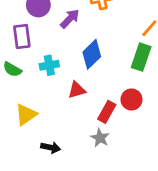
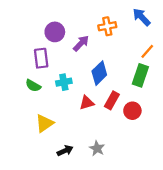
red rectangle: (107, 112) -> (112, 100), moved
gray star: (100, 138) -> (97, 148), moved
black arrow: (51, 147) -> (65, 151), turned -35

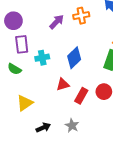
purple circle: (55, 32) -> (13, 21), moved
purple arrow: (81, 43) -> (57, 22), moved
cyan cross: (64, 82) -> (42, 58), moved
red rectangle: (112, 100) -> (81, 96), moved

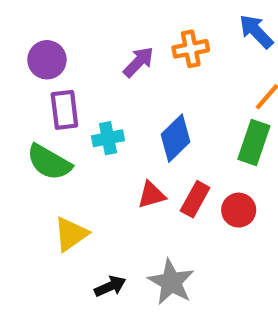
green semicircle: (14, 69) -> (49, 162), size x1.5
red rectangle: (81, 96) -> (195, 199), moved
gray star: (72, 126) -> (171, 282), size x1.5

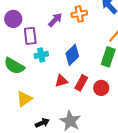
purple rectangle: (64, 110) -> (30, 36), moved

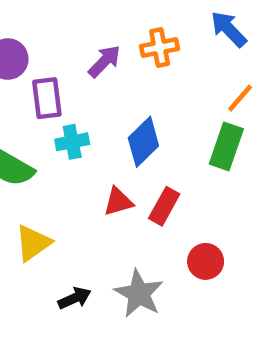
red circle: (101, 88) -> (206, 261), moved

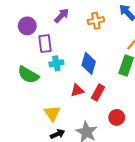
purple arrow: (104, 61) -> (62, 15), moved
blue diamond: (143, 142) -> (89, 63), turned -30
yellow triangle: (33, 243) -> (52, 113), moved, turned -30

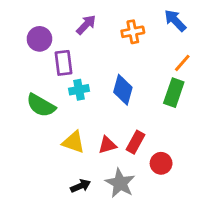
red triangle: (77, 90) -> (107, 145), moved
red rectangle: (98, 92) -> (136, 142), moved
yellow triangle: (52, 113) -> (73, 142), moved, turned -36

